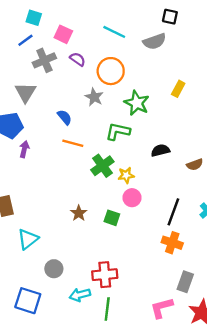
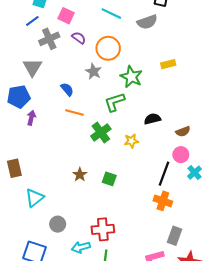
yellow rectangle: (178, 89) -> (168, 64), turned 48
green L-shape: (118, 131) -> (115, 102), turned -30
yellow star: (126, 175) -> (131, 141), moved
pink circle: (132, 198) -> (181, 155), moved

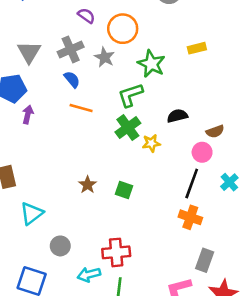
gray cross: (49, 39) -> (71, 49), moved
green cross: (101, 133) -> (128, 128), moved
pink circle: (181, 155) -> (202, 152), moved

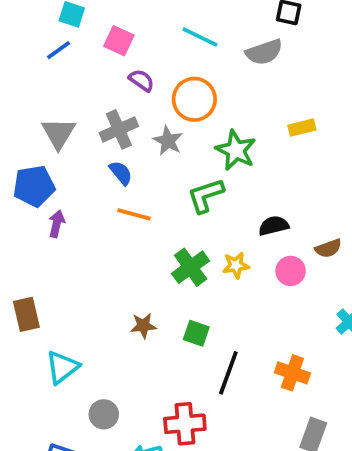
green cross: (128, 128) -> (191, 267), moved
pink circle: (202, 152) -> (291, 271), moved
black line: (192, 183) -> (228, 373), moved
brown star: (88, 185) -> (143, 326), turned 30

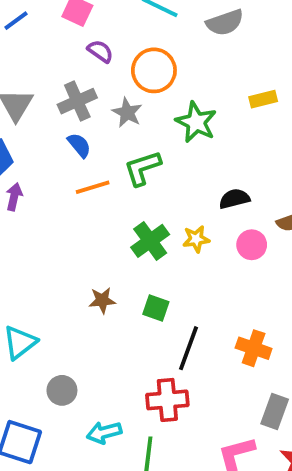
green L-shape: (206, 195) -> (142, 168), moved
orange line: (134, 214) -> (93, 187), turned -32
red cross: (185, 424) -> (167, 400), moved

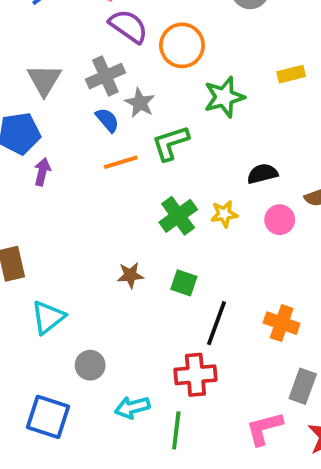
purple semicircle: (100, 51) -> (128, 26), size x1.5
gray star: (127, 113) -> (140, 103), moved
green star: (196, 122) -> (224, 97), turned 30

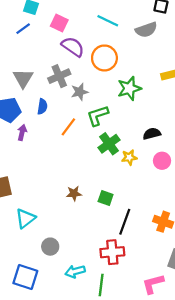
gray star: (140, 103) -> (80, 92), turned 30
blue semicircle: (107, 120) -> (42, 107), moved, turned 49
orange line: (121, 162) -> (68, 127), turned -36
green cross: (178, 216) -> (109, 144), moved

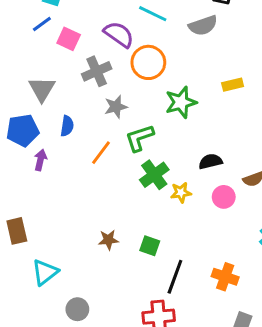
pink square: (59, 23) -> (69, 39), moved
purple semicircle: (73, 47) -> (119, 34), moved
gray cross: (59, 76) -> (97, 71), moved

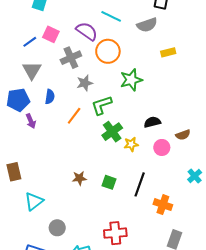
blue line: (42, 24) -> (30, 42), moved
yellow rectangle: (233, 85) -> (168, 52), moved
purple arrow: (40, 160) -> (31, 121), turned 144
black line: (175, 277) -> (140, 184), moved

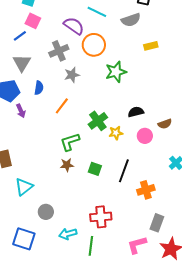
pink square: (51, 34) -> (33, 21), moved
green L-shape: (102, 105) -> (70, 142), moved
orange cross: (163, 205) -> (146, 190), turned -36

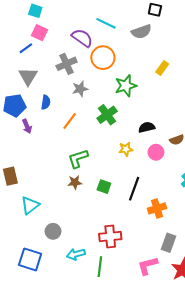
yellow rectangle: (151, 46) -> (162, 68), moved, turned -40
green cross: (98, 121) -> (107, 115), moved

